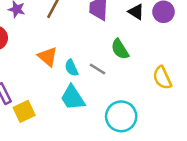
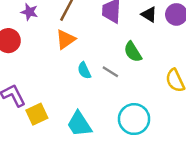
orange triangle: (48, 57) -> (66, 39), moved, turned 45
cyan trapezoid: (73, 98) -> (79, 124), moved

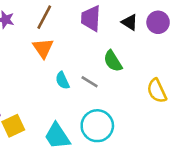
orange triangle: (66, 39) -> (43, 48), turned -30
cyan circle: (134, 119) -> (97, 126), moved

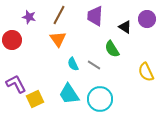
black triangle: (130, 22) -> (125, 27), moved
cyan trapezoid: (57, 136) -> (69, 94), moved

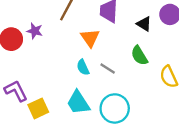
purple star: (29, 17) -> (35, 31), moved
orange triangle: (58, 39) -> (90, 38), moved
green semicircle: (112, 49) -> (139, 56), moved

